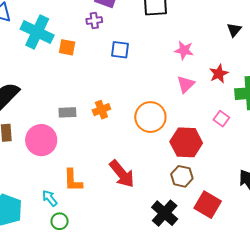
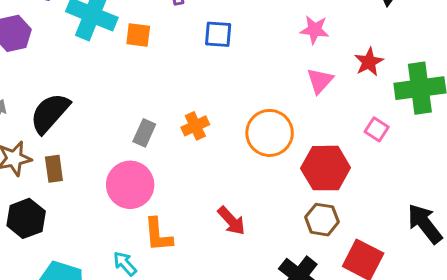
gray rectangle: (67, 112) -> (144, 133), turned -60
pink circle: (41, 140) -> (130, 185), moved
red arrow: (122, 174) -> (231, 221), size x0.7

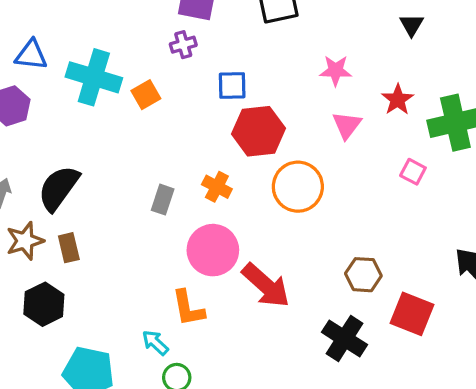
orange square: (138, 35) -> (146, 95), turned -32
orange cross: (195, 126) -> (217, 187), turned -32
red hexagon: (326, 168) -> (258, 131), moved
pink circle: (130, 185) -> (213, 250), moved
red arrow: (231, 221) -> (266, 285), size x1.5

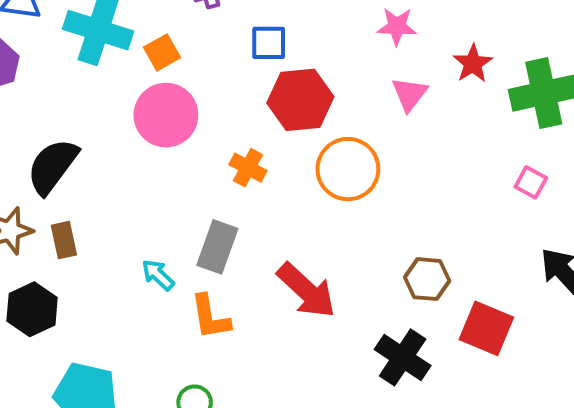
pink square: (413, 172) -> (531, 182), moved
gray rectangle: (163, 200) -> (217, 247), moved, size x1.4
pink circle: (213, 250) -> (166, 115), moved
cyan arrow: (155, 343) -> (158, 275), moved

